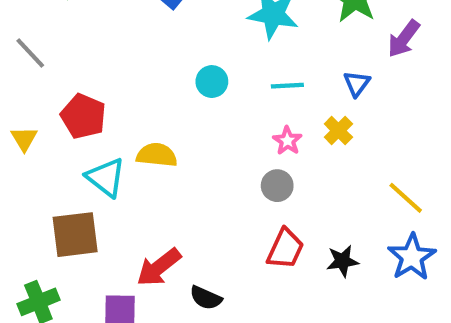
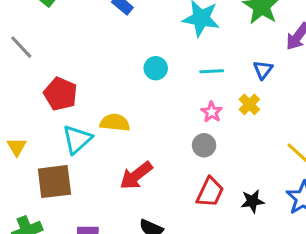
yellow triangle: (24, 139) -> (17, 147), moved
cyan triangle: (106, 177) -> (77, 139), turned 40
red arrow: (159, 267) -> (136, 176), moved

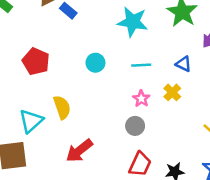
blue triangle: (263, 70) -> (183, 64), turned -42
red pentagon: (60, 94) -> (36, 61), moved
yellow semicircle: (115, 123) -> (62, 107), turned 65

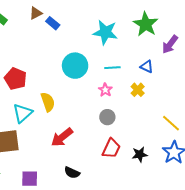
red pentagon: (36, 61) -> (15, 79), moved
cyan circle: (95, 63) -> (75, 66), size x1.6
pink star: (141, 99) -> (105, 90), moved

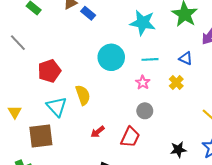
red pentagon: (15, 79) -> (49, 71), turned 30
cyan triangle: (23, 113) -> (57, 107), turned -30
red arrow: (62, 137) -> (98, 132), size x0.6
red trapezoid: (111, 148) -> (130, 137), moved

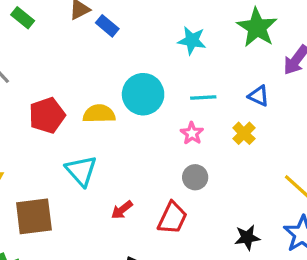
cyan star: (143, 23) -> (192, 40), size x0.7
yellow semicircle: (83, 95) -> (99, 114), moved, turned -72
cyan triangle: (57, 107) -> (81, 171), moved

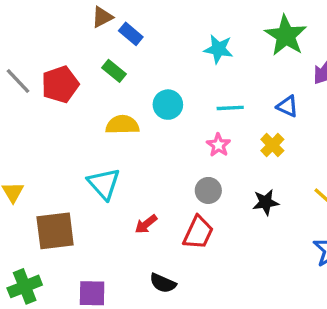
green rectangle: (23, 18) -> (114, 71), moved
cyan circle: (143, 94) -> (168, 105), size x0.7
red pentagon: (47, 115) -> (60, 84), moved
gray circle: (195, 177) -> (208, 190), moved
black star: (247, 237) -> (266, 202), moved

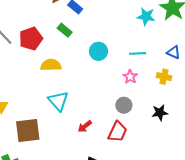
cyan star: (218, 49) -> (146, 16), moved
yellow semicircle: (122, 125) -> (51, 65), moved
yellow cross: (272, 145) -> (164, 77), turned -32

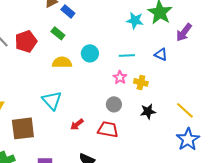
yellow semicircle: (51, 65) -> (62, 62), moved
yellow cross: (164, 77) -> (141, 82), moved
red trapezoid: (118, 132) -> (108, 129), turned -105

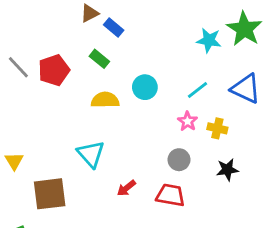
blue triangle: (161, 54) -> (246, 89), size x1.6
cyan line: (127, 55) -> (197, 90), turned -35

